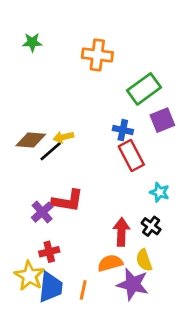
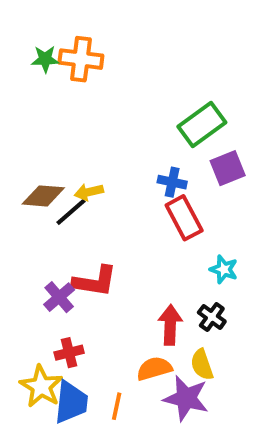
orange cross: (97, 55) -> (81, 59), moved

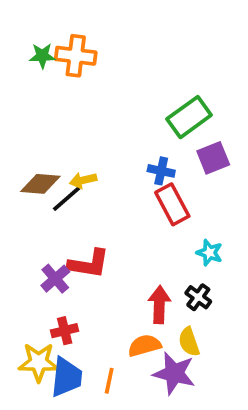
yellow star: (41, 386) -> (39, 362), turned -30

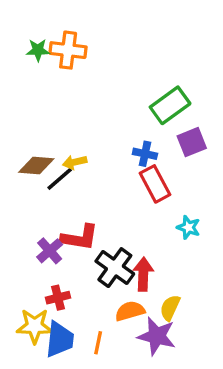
black cross: (198, 297) -> (115, 268), moved, size x1.6
yellow semicircle: (189, 342) -> (170, 308), turned 44

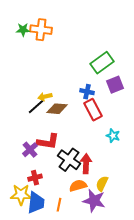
brown diamond: (36, 166) -> (57, 109), moved

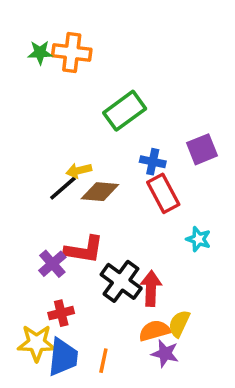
green rectangle: (102, 63) -> (125, 111), moved
orange semicircle: (78, 186) -> (154, 331), moved
purple star: (94, 201) -> (165, 354), size x0.7

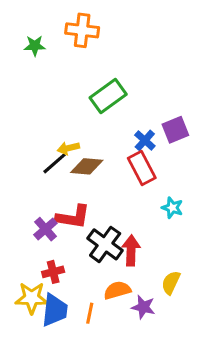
orange cross: (72, 53) -> (82, 30), moved
blue cross: (153, 162) -> (145, 140), moved, turned 30
yellow semicircle: (179, 324) -> (171, 283), moved
orange semicircle: (154, 331) -> (117, 290), moved

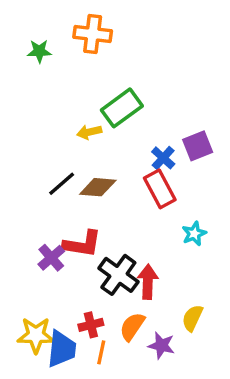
yellow arrow: (68, 148) -> (89, 132), moved
cyan star: (172, 208) -> (194, 234), turned 30
red cross: (53, 272) -> (91, 325), moved
orange semicircle: (117, 290) -> (132, 327), turned -40

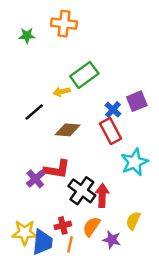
black line: (62, 184) -> (34, 112), moved
cyan star: (194, 234) -> (134, 162), size x1.6

